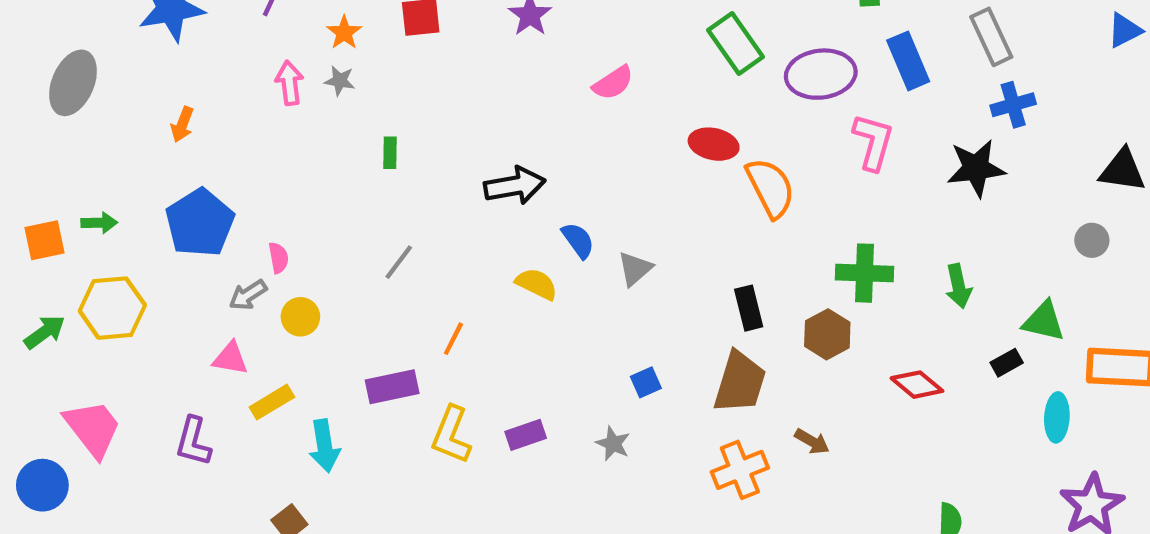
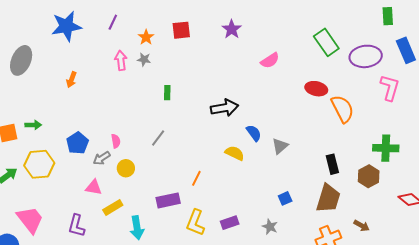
blue pentagon: (200, 223) -> (78, 143), moved, size x0.7
gray line: (399, 262) -> (158, 138), moved

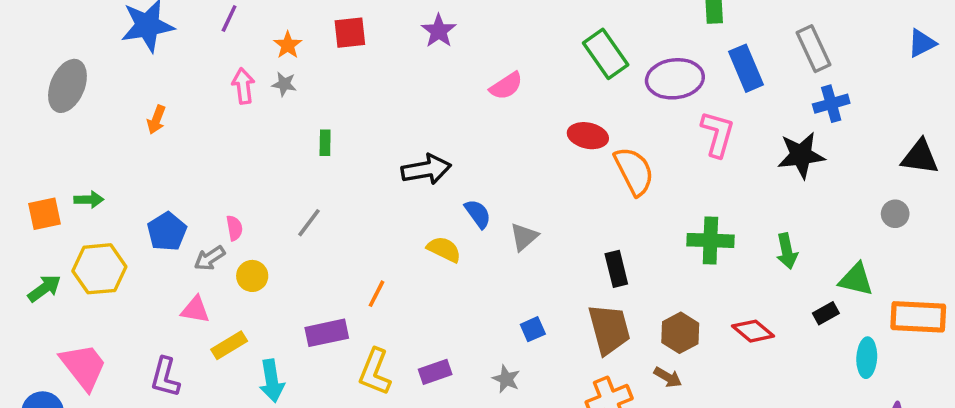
brown hexagon: (369, 176) -> (680, 333), moved
brown trapezoid: (328, 198) -> (609, 329), turned -32

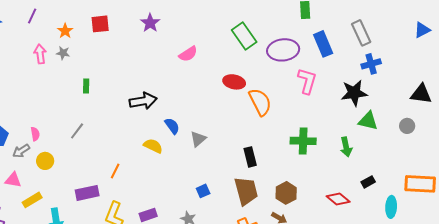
green triangle: (856, 280) -> (368, 121), moved
red diamond: (753, 331) -> (338, 199), moved

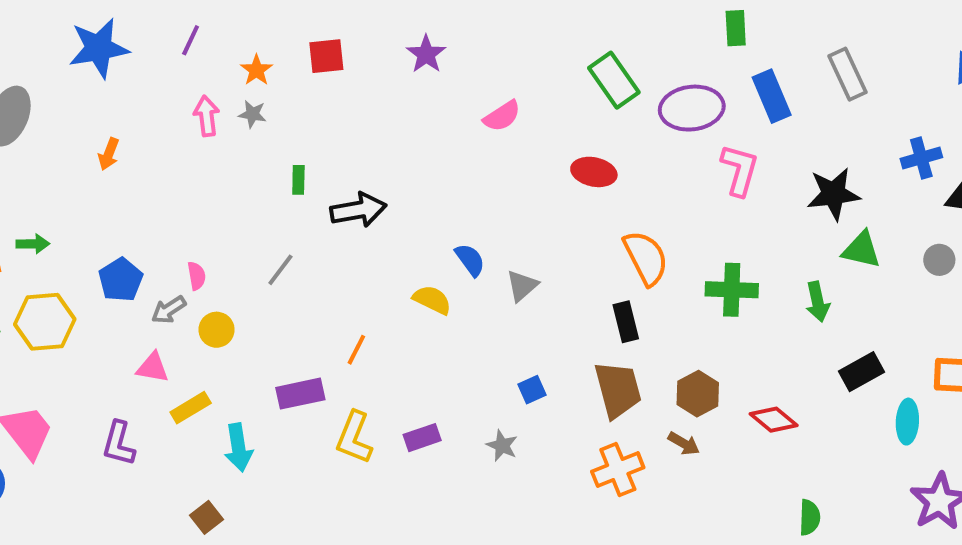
blue cross: (371, 64) -> (921, 158), moved
black arrow: (143, 101) -> (358, 210), moved
orange semicircle: (260, 102) -> (646, 258), moved
black rectangle: (368, 182) -> (861, 372), size x1.5
red diamond: (338, 199) -> (774, 420), moved

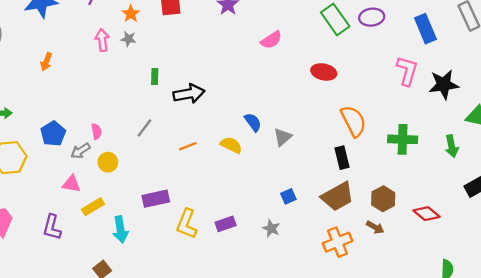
purple ellipse: (692, 108) -> (372, 17), moved, size x0.7
black star: (833, 194) -> (444, 85), moved
orange line: (356, 350) -> (188, 146), moved, turned 42
brown trapezoid: (618, 390) -> (337, 196), turned 76

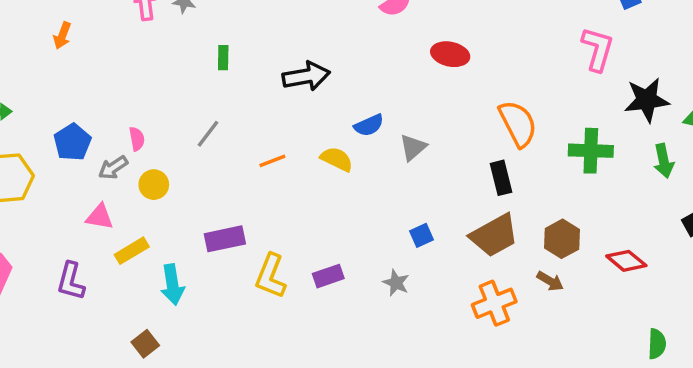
red ellipse: (324, 72) -> (450, 54), moved
black star: (444, 85) -> (647, 100), moved
black arrow: (189, 94) -> (306, 76), moved
blue semicircle: (253, 122) -> (369, 125), turned 102

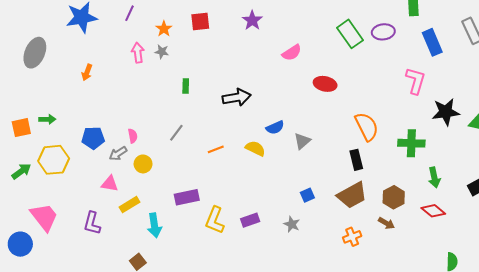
blue pentagon: (72, 142) -> (93, 138), turned 30
green arrow: (664, 161) -> (434, 177), moved
orange cross: (494, 303) -> (352, 237), size x0.7

